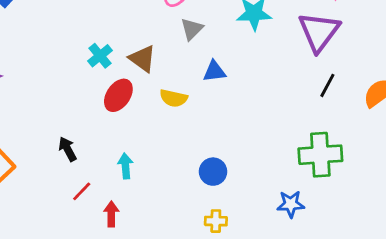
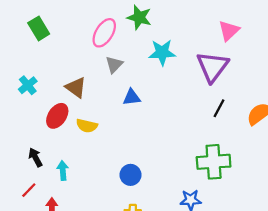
cyan cross: (100, 56) -> (28, 85), moved
yellow semicircle: (173, 98) -> (87, 126), moved
black arrow: (68, 149) -> (35, 157), moved

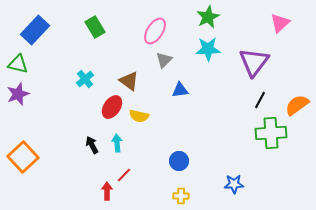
green star: (139, 17) -> (208, 17), moved, turned 30
pink triangle: (229, 31) -> (280, 23), moved
green cross: (214, 162) -> (271, 133), moved
cyan arrow: (63, 171) -> (117, 143), moved
red line: (29, 190) -> (124, 175), moved

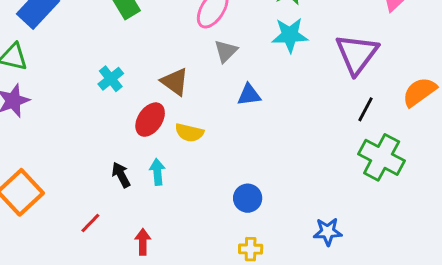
orange semicircle: (297, 105) -> (419, 92), moved
green cross: (271, 133) -> (382, 157), turned 32
red line: (124, 175) -> (90, 223), moved

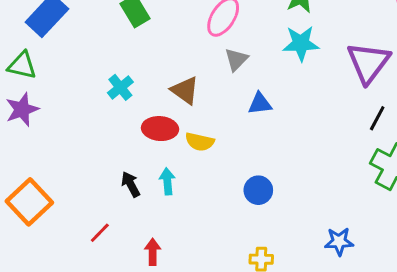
red ellipse: (150, 120) -> (160, 129), turned 60
blue circle: (248, 198) -> (258, 190), moved

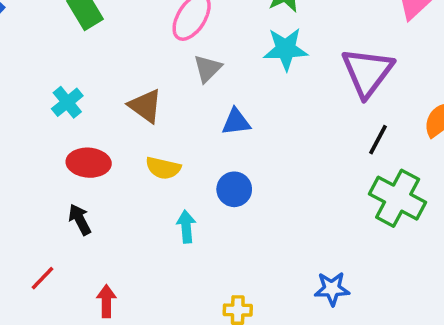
red ellipse: (160, 129) -> (89, 163), moved
cyan arrow: (167, 181) -> (186, 227), moved
blue circle: (258, 190) -> (234, 189), moved

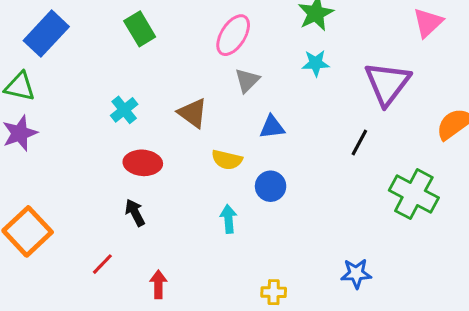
cyan star: (286, 49) -> (316, 63), size x0.7
black line: (378, 140) -> (359, 143), moved
yellow semicircle: (163, 168) -> (227, 160), moved

